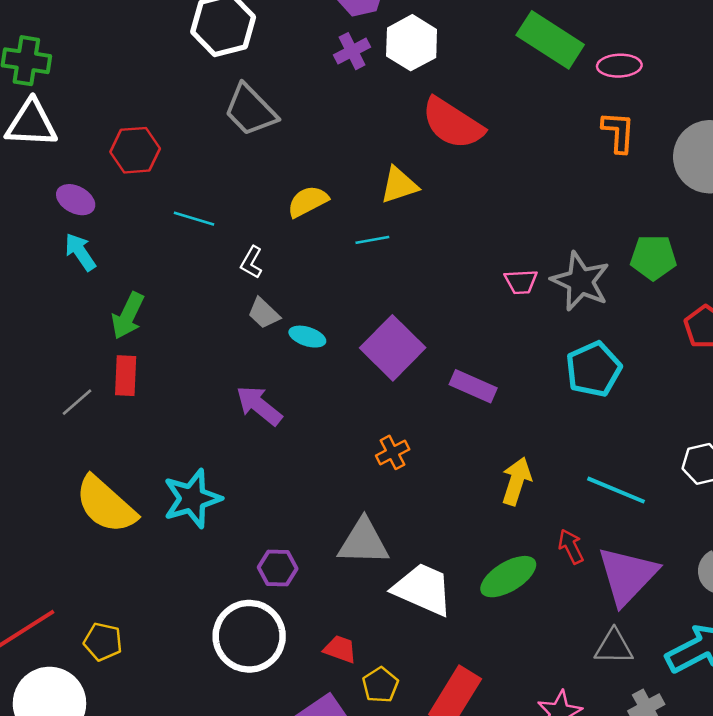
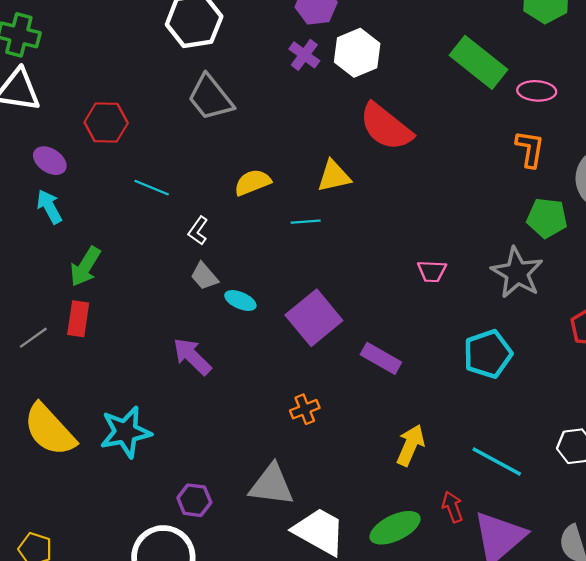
purple cross: (352, 51) -> (304, 55), turned -32
green pentagon: (653, 257) -> (547, 218), moved
gray star: (580, 281) -> (517, 273), moved

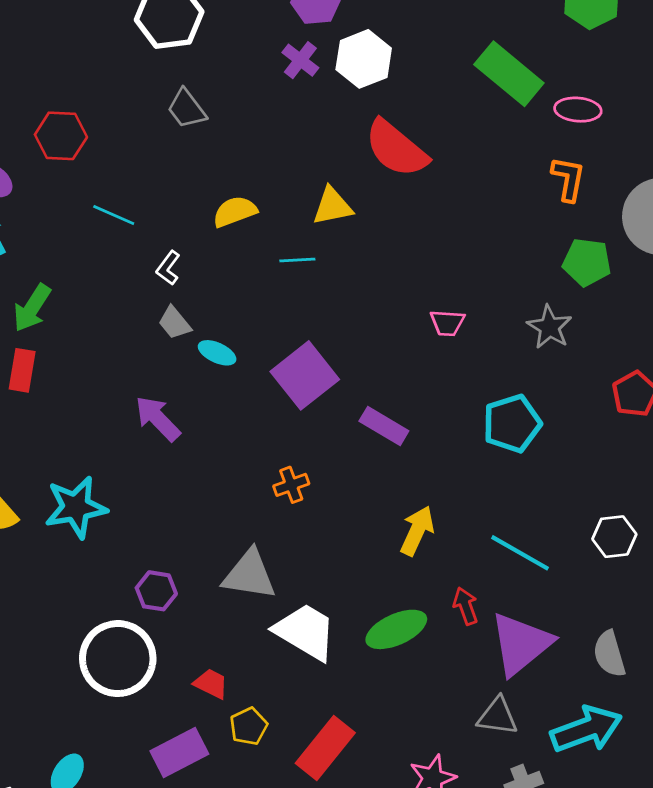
gray trapezoid: (210, 98) -> (187, 109), size x0.7
gray star: (517, 273) -> (549, 327), size x0.7

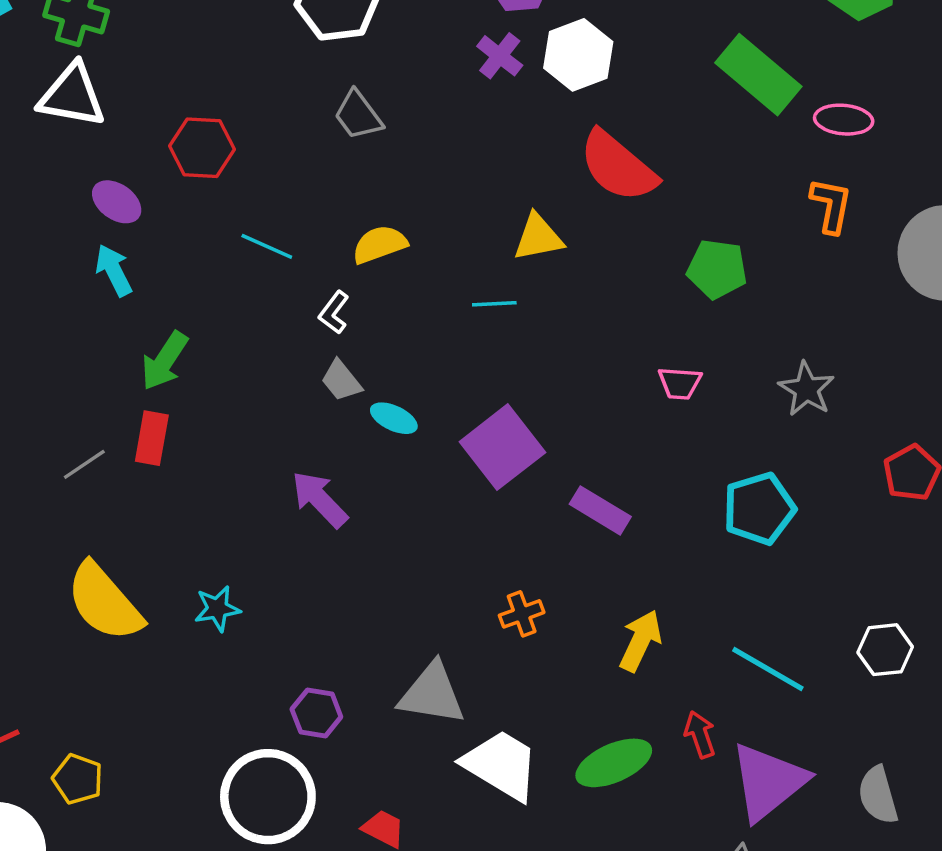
yellow semicircle: (235, 212) -> (380, 244), moved
green pentagon: (587, 262) -> (717, 269), moved
orange cross: (291, 485) -> (522, 614), moved
cyan star: (76, 507) -> (217, 609), size x0.6

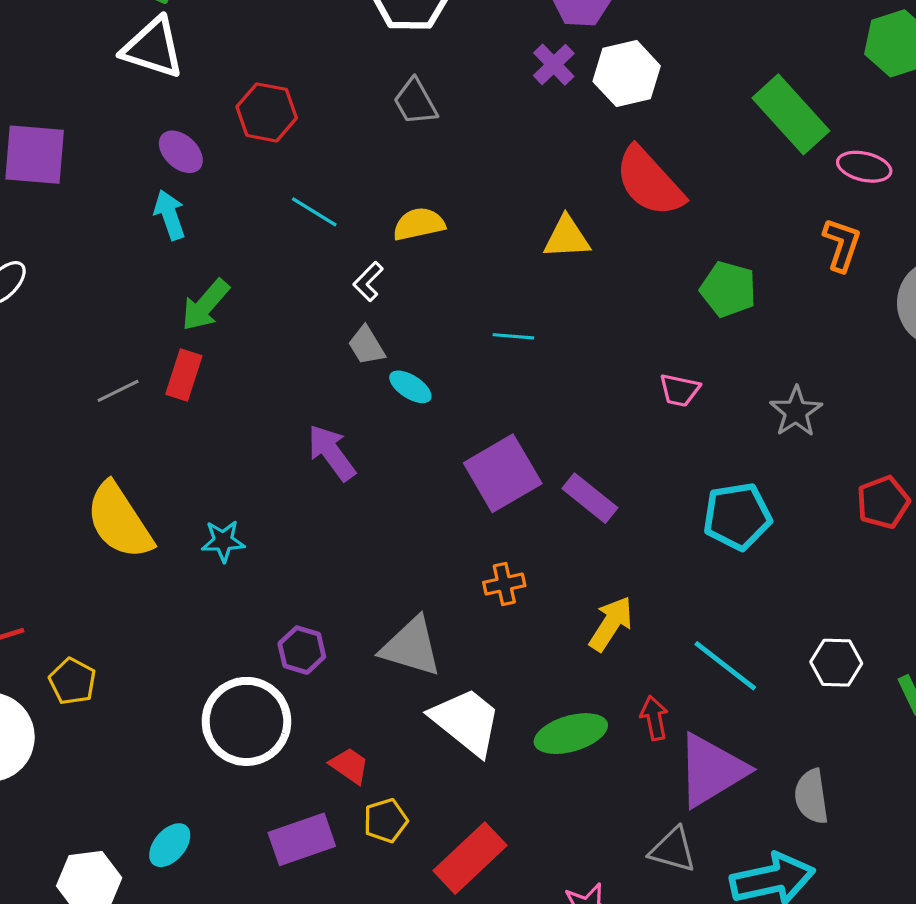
cyan line: (494, 304) -> (513, 336), moved
purple square: (502, 447) -> (503, 473), moved

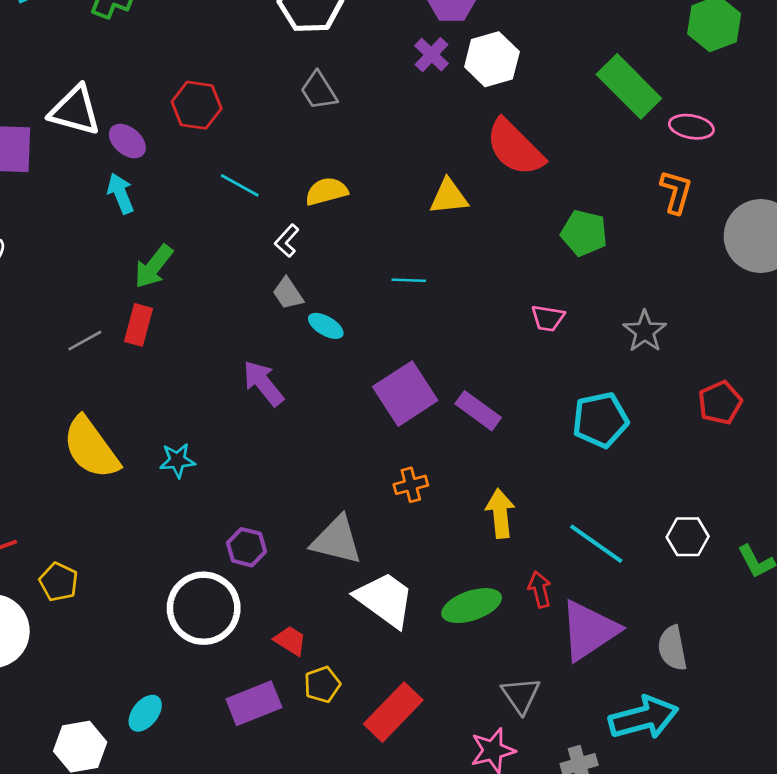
white triangle: (153, 48) -> (75, 110), moved
yellow arrow: (611, 624) -> (500, 513), turned -36
gray triangle: (673, 850) -> (521, 695), moved, turned 42

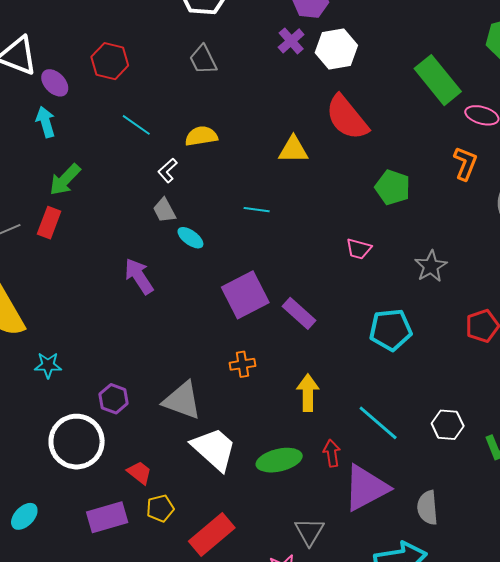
cyan star: (177, 460) -> (48, 365), moved

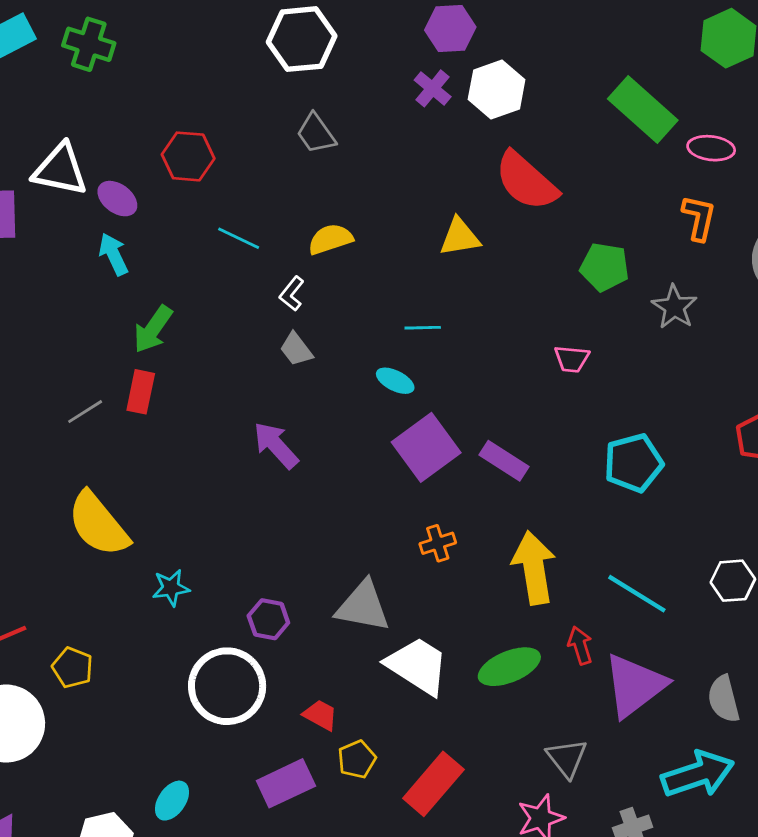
cyan ellipse: (190, 238) -> (395, 381), moved
gray star: (431, 266) -> (674, 307), moved
yellow arrow: (308, 393) -> (534, 568), size x1.4

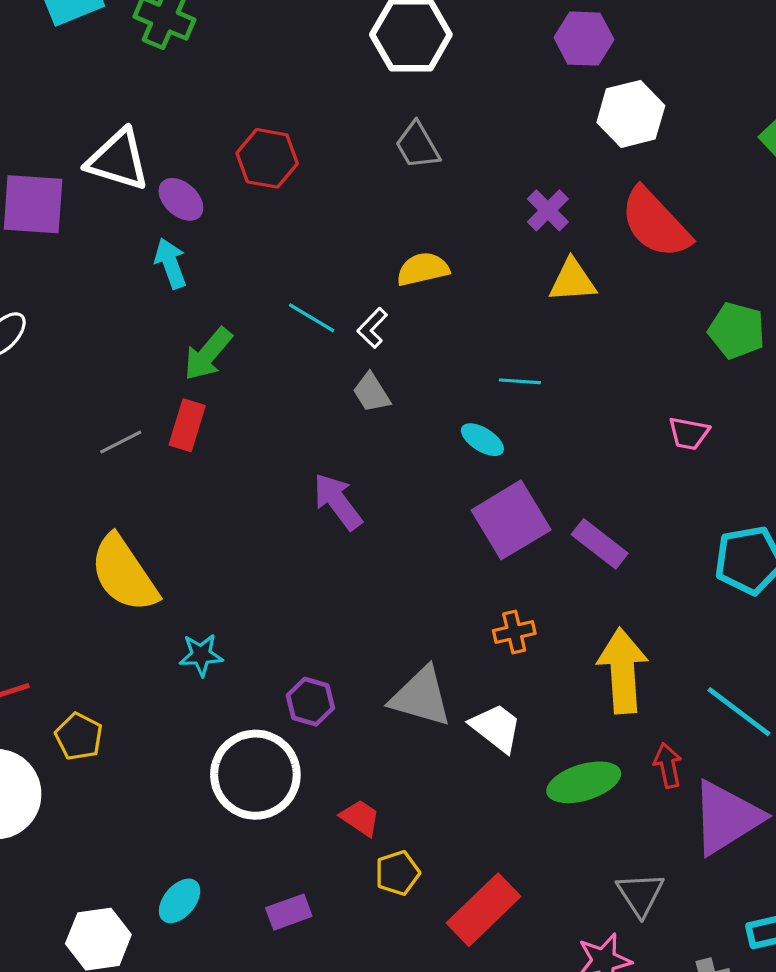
purple cross: (433, 88) -> (548, 210), moved
cyan line: (239, 238) -> (312, 318), moved
white trapezoid: (418, 666) -> (496, 728), moved, size x0.7
purple rectangle: (286, 783) -> (289, 912), moved, size x0.7

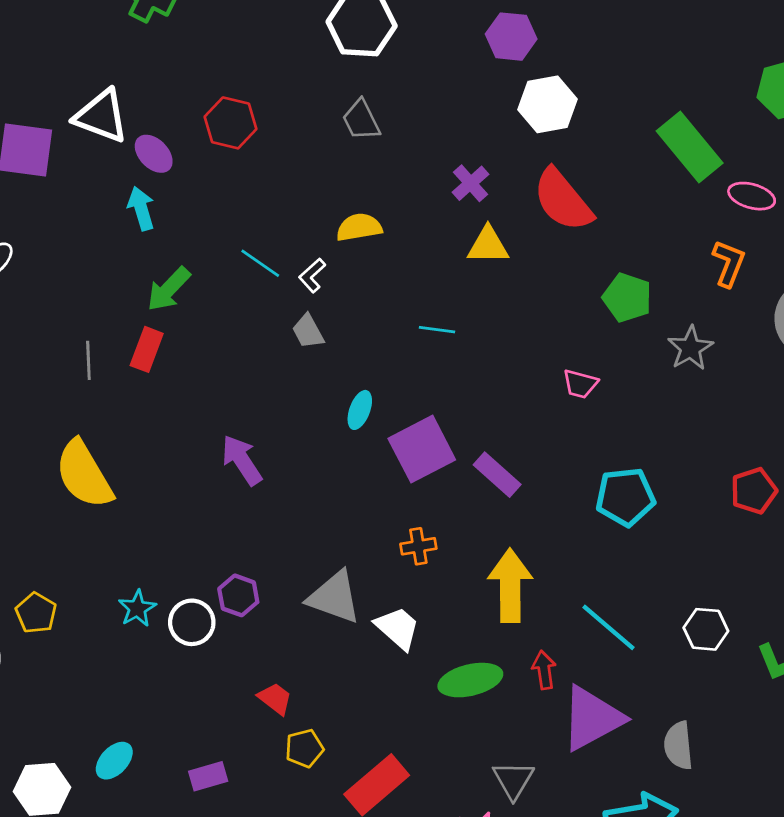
cyan ellipse: (482, 440) -> (360, 410), moved, turned 75
gray line: (121, 442) -> (88, 360), turned -69
purple arrow: (338, 502) -> (242, 460), moved
cyan star: (201, 655) -> (137, 608), moved, turned -30
white circle: (255, 775) -> (192, 622), moved, size x0.6

